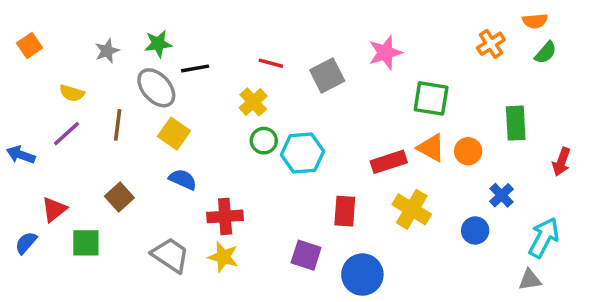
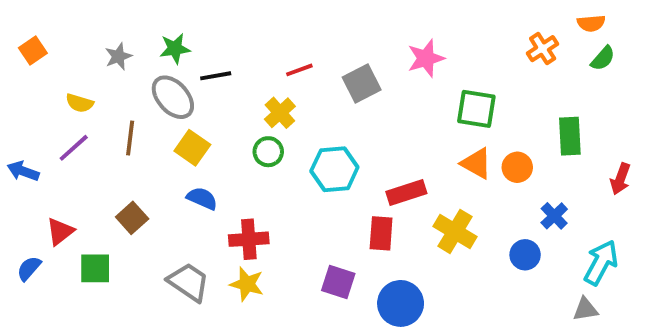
red line: (271, 63) -> (299, 70), turned -35
green circle: (264, 141) -> (268, 152), moved
red rectangle: (389, 162) -> (406, 193), moved

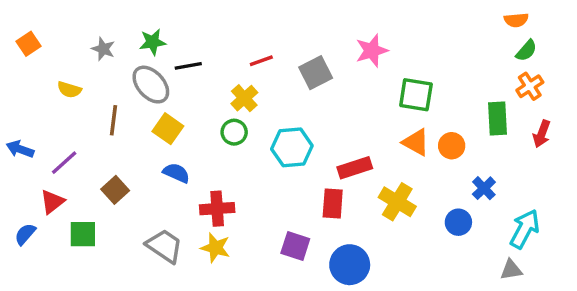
orange cross: (543, 49) -> (530, 86), moved
gray star: (118, 56) -> (103, 49), turned -30
purple line: (74, 148) -> (64, 163), moved
red arrow: (620, 179) -> (542, 134), moved

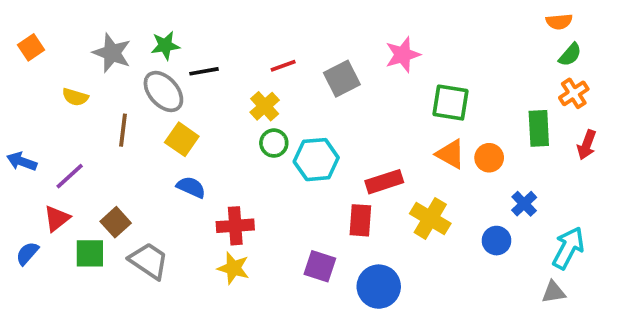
gray star: (103, 49) -> (112, 53), size x1.5
green circle: (234, 132) -> (274, 143), moved
brown square: (115, 190) -> (116, 222), moved
gray trapezoid: (164, 246) -> (149, 261), moved

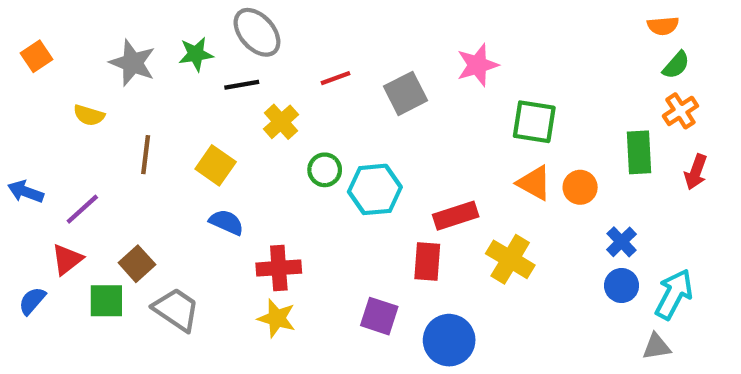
gray ellipse: (163, 91) -> (257, 32), moved
yellow cross: (265, 106) -> (281, 122), moved
blue circle: (496, 241) -> (622, 286), moved

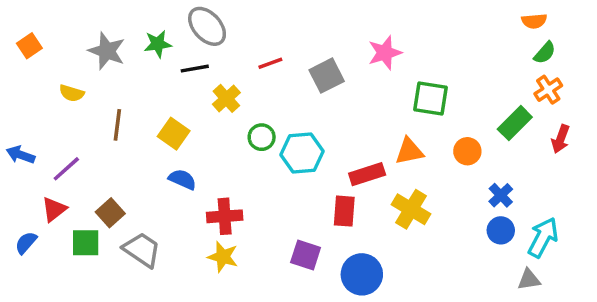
green rectangle: (639, 152) -> (515, 123), turned 48
orange triangle: (534, 183) -> (409, 151), moved, turned -40

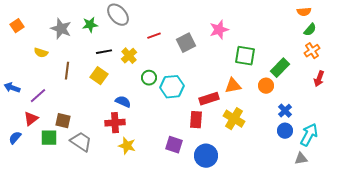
black line: (195, 69) -> (104, 52), moved
green rectangle: (515, 123) -> (280, 68), moved
blue semicircle: (182, 179) -> (123, 102), moved
brown square: (110, 213) -> (63, 121), turned -35
red cross: (225, 216) -> (115, 123), moved

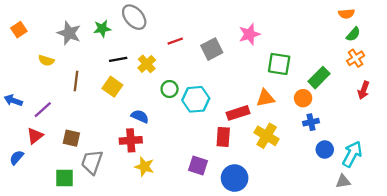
blue cross: (285, 111) -> (311, 122), moved, turned 32
green square: (49, 138) -> (65, 178), moved
gray trapezoid: (81, 142) -> (92, 162), turned -105

